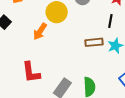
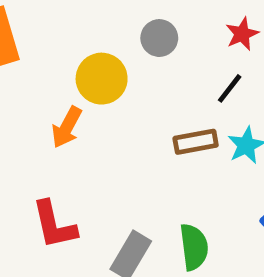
black line: (110, 21) -> (230, 88), turned 32

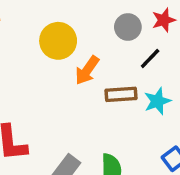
gray circle: (159, 38) -> (128, 27), moved
orange arrow: (67, 127) -> (87, 70), moved

